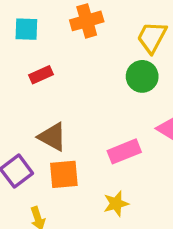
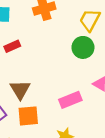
brown triangle: (52, 137) -> (20, 90), turned 30

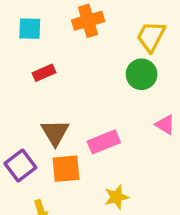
pink rectangle: (70, 100) -> (104, 142), moved

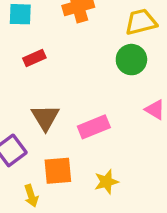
yellow trapezoid: (151, 36) -> (141, 22), turned 48
orange square: (66, 169) -> (58, 171), moved

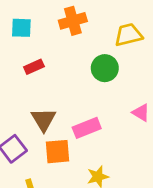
green circle: (131, 60) -> (105, 68), moved
orange square: (58, 171) -> (58, 152), moved

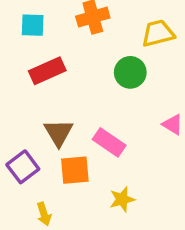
red rectangle: (34, 67) -> (47, 71), size x1.5
pink rectangle: (87, 128) -> (109, 142), turned 56

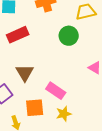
pink rectangle: (109, 142) -> (56, 91), moved
orange square: (75, 170) -> (35, 108), moved

